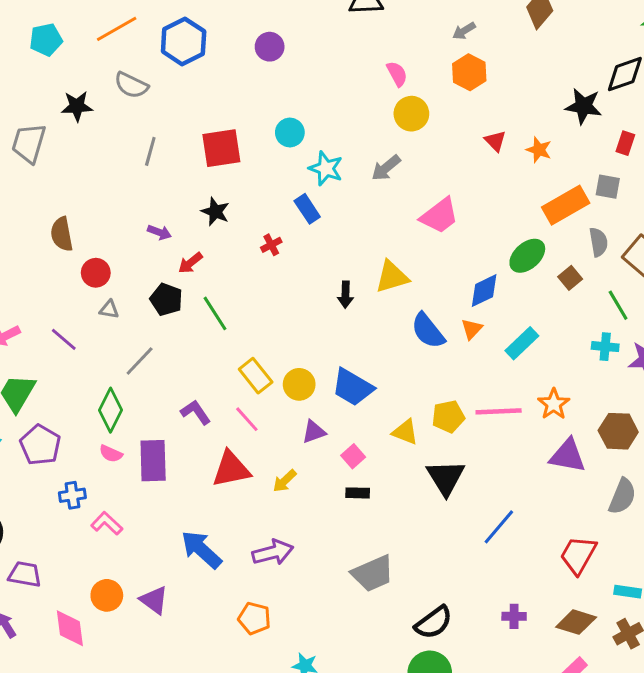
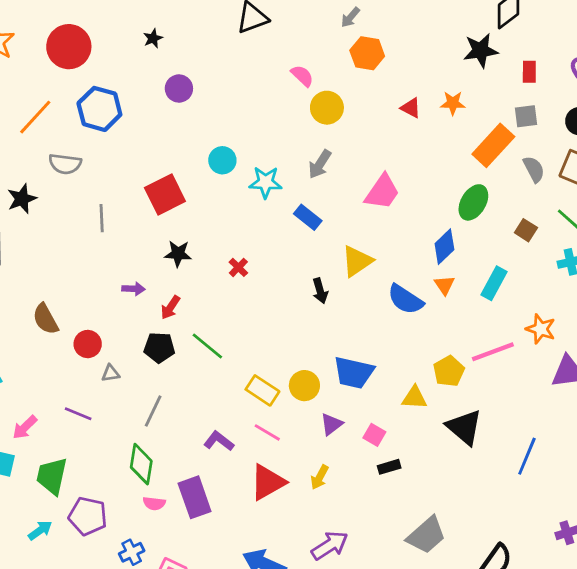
blue rectangle: (307, 209) -> (308, 217), moved
brown square: (570, 278) -> (526, 230), moved

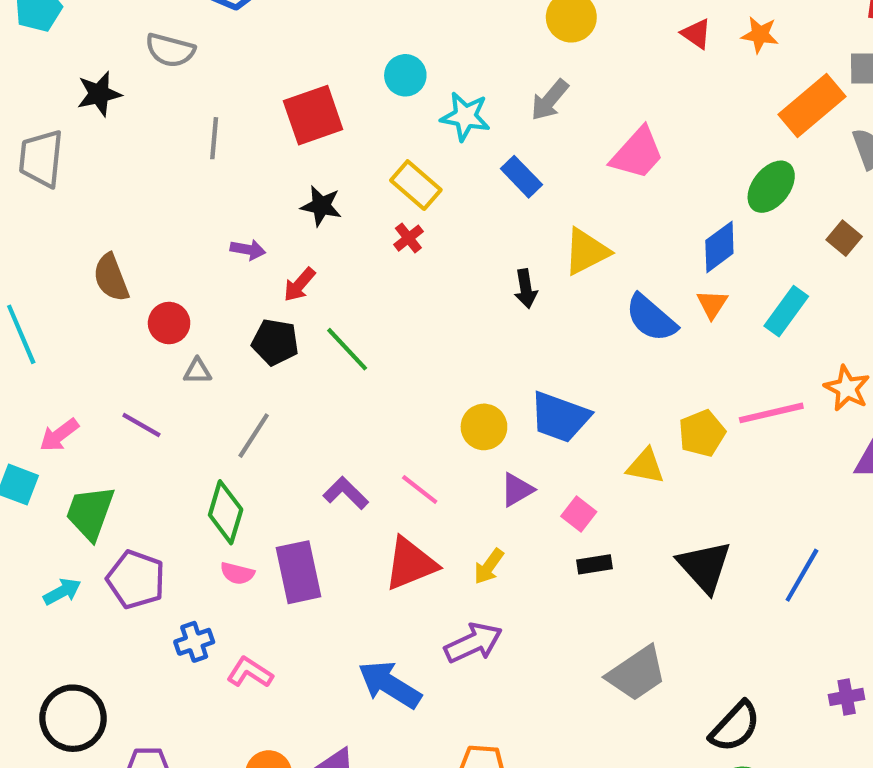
yellow rectangle: (262, 390) -> (416, 185), moved
black triangle: (464, 427) -> (704, 566), moved
purple arrow: (330, 545) -> (473, 643), moved

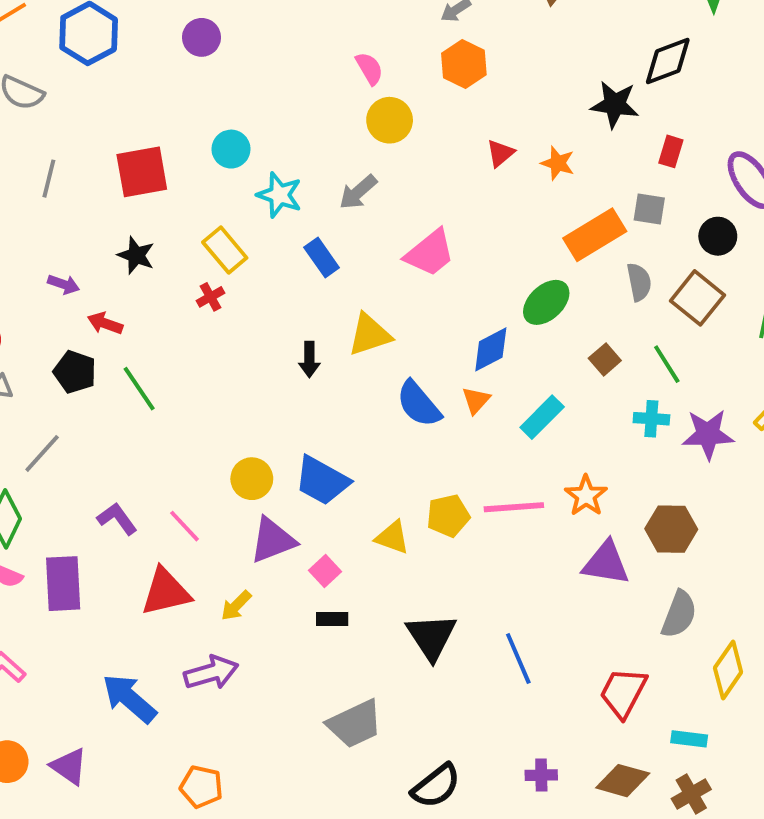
red triangle: (696, 34) -> (500, 153), turned 36
red arrow: (299, 285) -> (105, 323), turned 60
purple triangle: (517, 490) -> (273, 540), size x1.5
blue line: (802, 575) -> (518, 658), turned -62

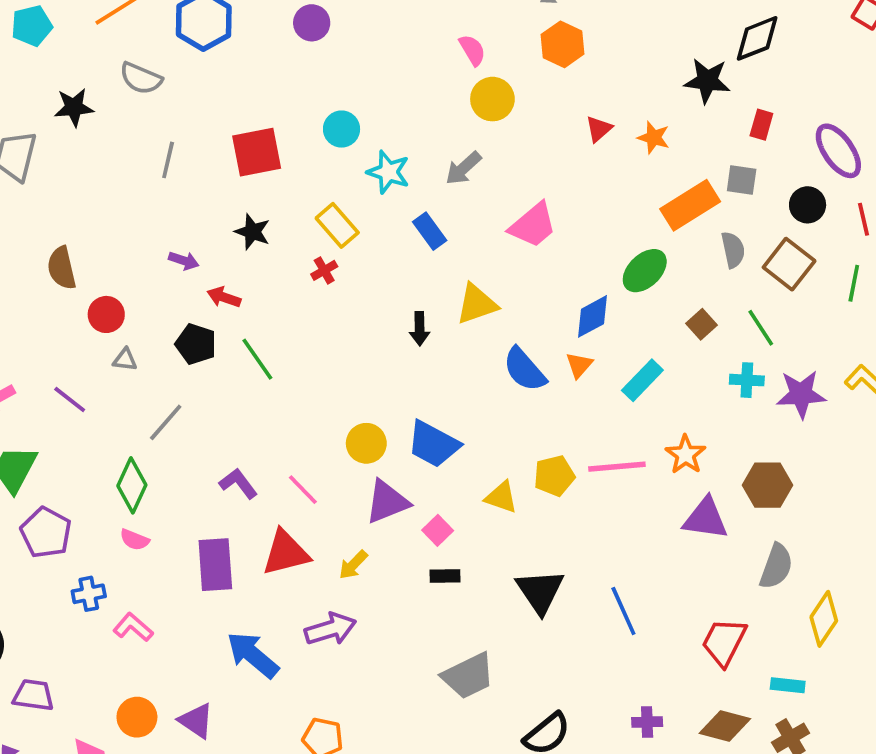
purple rectangle: (63, 584) -> (215, 565), moved

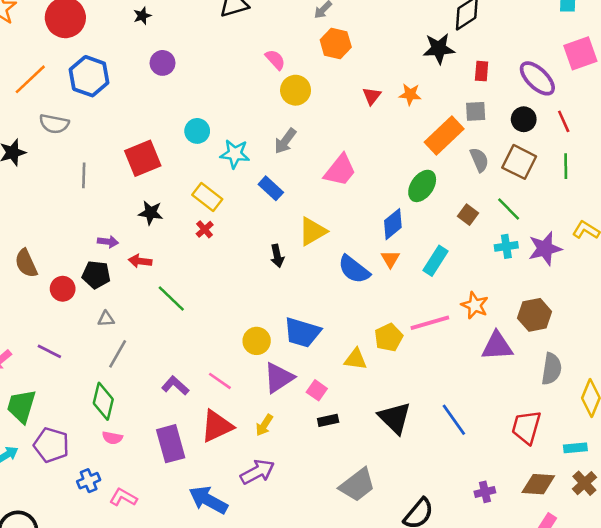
black pentagon: (196, 344) -> (96, 275), moved
gray triangle: (125, 360) -> (106, 319), moved

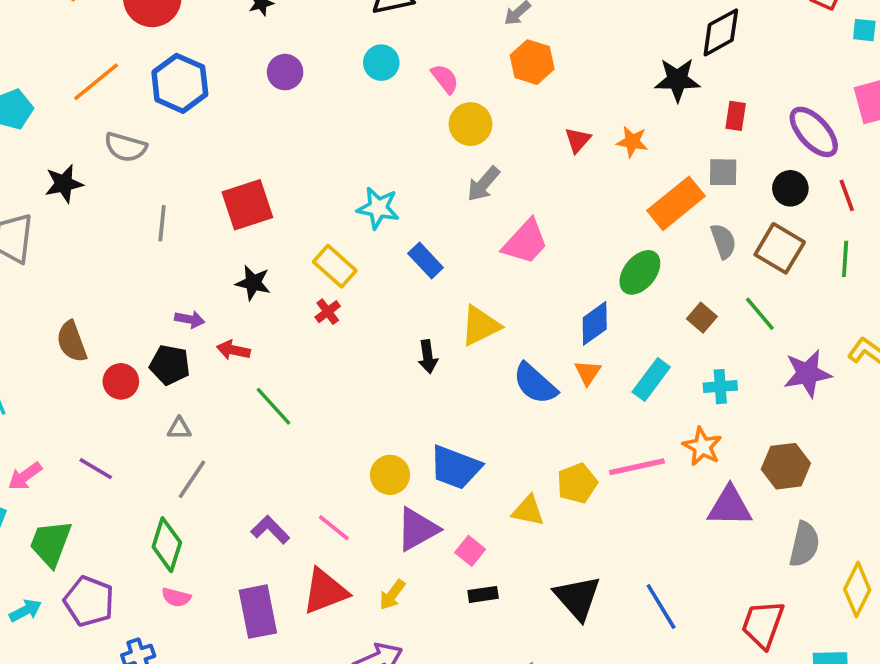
cyan circle: (197, 131) -> (381, 63), moved
gray arrow: (285, 141) -> (483, 184), moved
cyan cross: (506, 246) -> (720, 387), moved

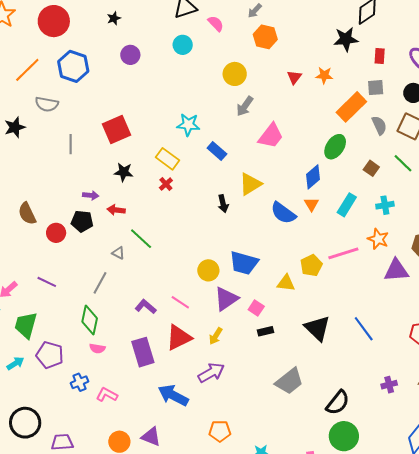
pink semicircle: (445, 79) -> (216, 24), moved
gray triangle: (179, 428) -> (118, 253), moved, turned 32

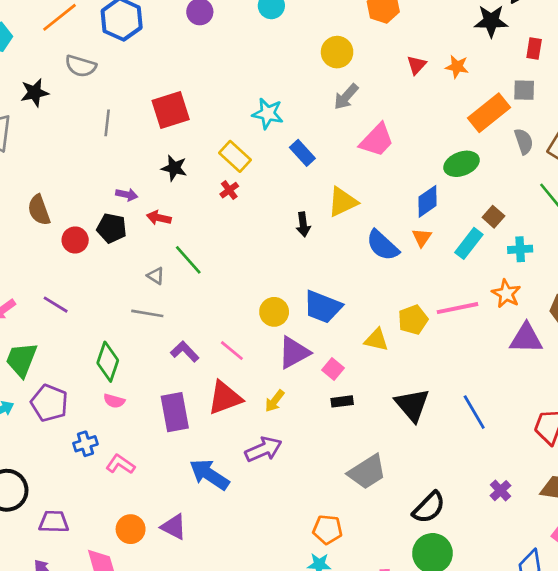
green ellipse: (335, 147) -> (462, 164), turned 30
brown square: (371, 168) -> (493, 217), moved
gray line: (100, 283) -> (147, 313), moved, turned 65
purple cross: (389, 385) -> (500, 491), turned -35
orange pentagon: (220, 431) -> (327, 529), moved

